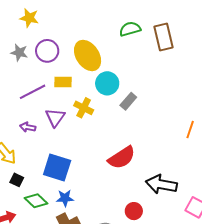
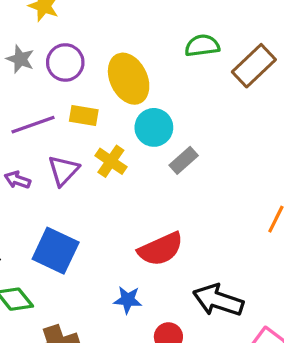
brown rectangle: (164, 37) -> (254, 66), turned 52
blue star: (65, 198) -> (128, 300), moved

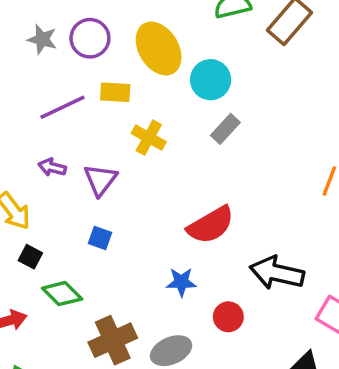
cyan circle: (154, 127) -> (211, 80), moved
purple triangle: (63, 171) -> (100, 180), moved
blue square: (56, 251) -> (100, 238), size x0.5

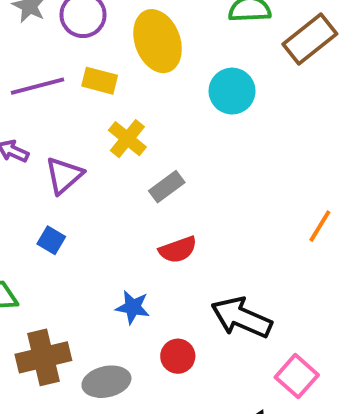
cyan circle: (211, 80) -> (232, 91), moved
gray rectangle: (225, 129) -> (167, 187), moved
red semicircle: (211, 225) -> (178, 250), size x0.7

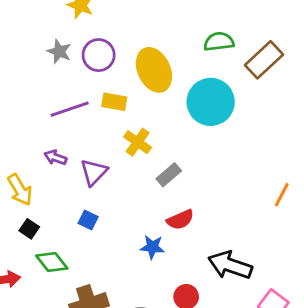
cyan circle: (232, 91) -> (211, 102), size x1.4
blue star: (133, 307) -> (152, 247), moved

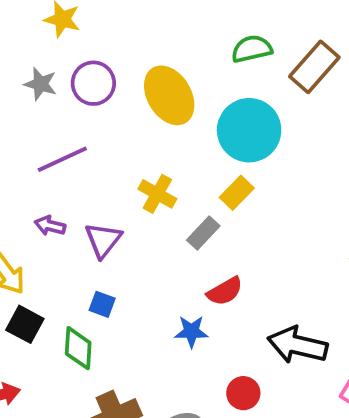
yellow rectangle: (114, 102) -> (237, 193), moved, turned -50
black square: (29, 229) -> (25, 324), size x1.4
green diamond: (52, 262) -> (78, 348), moved, turned 48

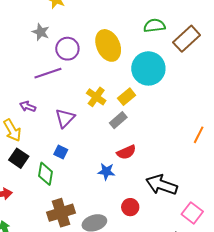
purple circle: (93, 83) -> (67, 49), moved
yellow rectangle: (237, 193) -> (127, 97), moved
purple arrow: (50, 226) -> (28, 107), moved

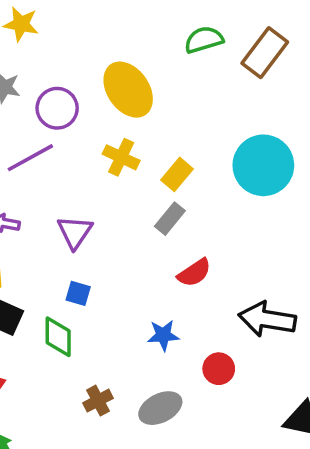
cyan circle: (148, 68) -> (263, 165), moved
yellow cross: (96, 97) -> (121, 157), moved
blue star: (106, 172) -> (163, 335), moved
brown cross: (61, 213) -> (98, 401), size x0.6

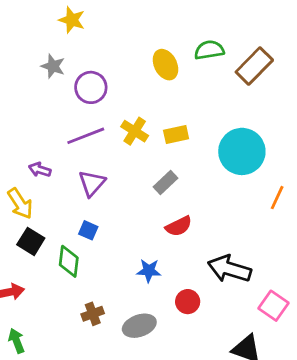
yellow ellipse: (128, 90) -> (165, 65), moved, size x0.7
purple line: (30, 158) -> (86, 136), moved
yellow rectangle: (177, 174) -> (176, 134), moved, turned 30

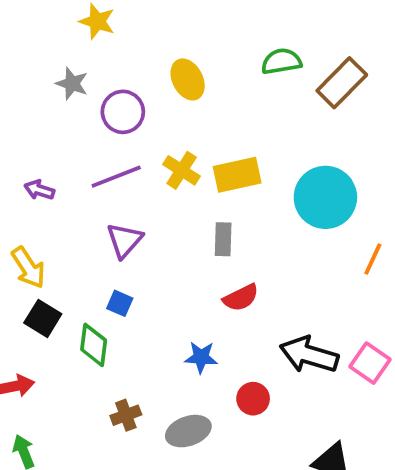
yellow ellipse: (165, 65) -> (188, 79), moved
yellow rectangle: (176, 134) -> (237, 175), size x1.4
purple arrow: (40, 170) -> (39, 190), moved
gray rectangle: (165, 183) -> (223, 239), turned -45
pink square: (273, 306) -> (370, 363), moved

